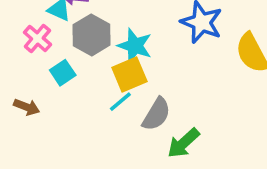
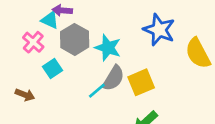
yellow square: (129, 75) -> (141, 82), moved
gray semicircle: (156, 114) -> (113, 78), moved

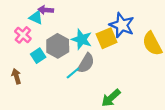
gray hexagon: (75, 39) -> (58, 46), moved
yellow square: (141, 82) -> (107, 38), moved
brown arrow: (25, 95) -> (16, 76), turned -128

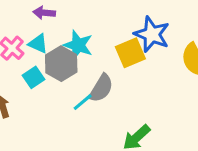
cyan triangle: (36, 18) -> (38, 44), moved
cyan star: (82, 39) -> (78, 45), moved

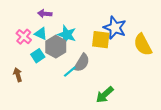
yellow square: (130, 53) -> (101, 40), turned 30

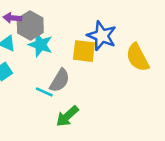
gray hexagon: (56, 47) -> (30, 26), moved
cyan line: (70, 72) -> (44, 92), turned 64
green arrow: (105, 95) -> (67, 116), moved

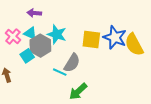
gray hexagon: (30, 26) -> (40, 46), moved
blue star: (102, 36) -> (115, 37), moved

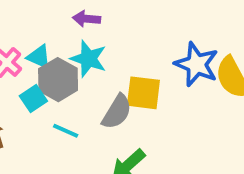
purple arrow: (34, 13) -> (87, 19), moved
yellow square: (91, 39) -> (143, 93), moved
cyan line: (60, 72) -> (66, 131), moved

